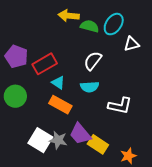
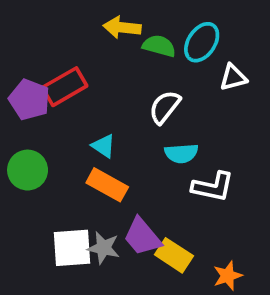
red rectangle: (45, 64) -> (65, 87), moved
cyan semicircle: (90, 87) -> (181, 153), moved
white square: (40, 140) -> (72, 248), turned -35

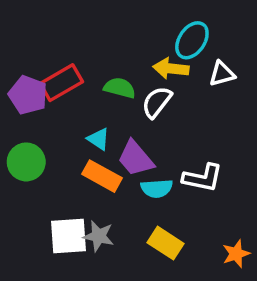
yellow arrow: (122, 27) -> (171, 68), moved
green semicircle: (159, 46) -> (120, 88), moved
cyan semicircle: (181, 153) -> (157, 188), moved
purple trapezoid: (142, 237) -> (136, 158), moved
orange star: (228, 276) -> (236, 254), moved

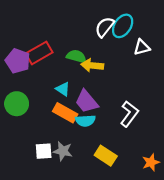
yellow arrow: (171, 68) -> (92, 65), moved
white semicircle: (157, 102) -> (105, 27), moved
white L-shape: (203, 178) -> (129, 114), turned -65
cyan semicircle: (157, 188) -> (85, 121), moved
white square: (69, 236) -> (44, 151), size x0.7

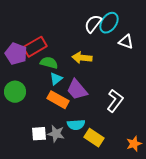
white triangle: (142, 47) -> (126, 42), turned 35
green semicircle: (76, 56) -> (49, 63), moved
cyan triangle: (63, 89) -> (56, 79), turned 48
cyan semicircle: (85, 121) -> (76, 125), moved

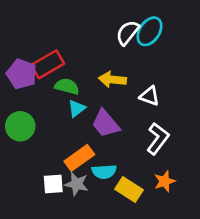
white triangle: (126, 42) -> (150, 96), moved
orange rectangle: (58, 100) -> (79, 158), moved, turned -65
orange star: (134, 144) -> (165, 181), moved

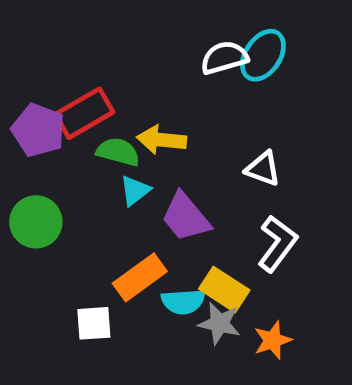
white semicircle: (128, 33) -> (224, 58), turned 36
yellow arrow: (112, 79) -> (162, 140), moved
orange star: (165, 181) -> (273, 340), moved
gray star: (77, 184) -> (219, 323), moved
yellow rectangle: (129, 190) -> (224, 290), moved

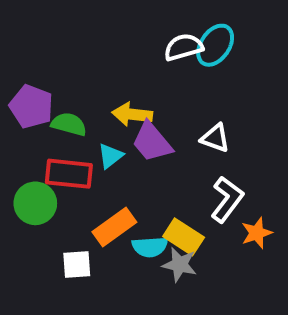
red rectangle: (84, 113) -> (69, 174), moved, turned 36
green semicircle: (118, 152) -> (69, 124), moved
purple trapezoid: (186, 217) -> (152, 142), moved
green circle: (36, 222) -> (35, 203), moved
orange star: (273, 340) -> (257, 233), moved

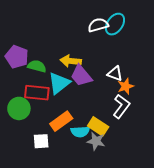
cyan triangle: (110, 156) -> (59, 83), size x1.6
orange star: (257, 233) -> (126, 86), moved

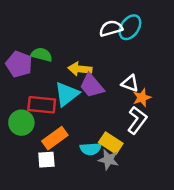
green semicircle: (37, 66) -> (42, 55), moved
orange rectangle: (61, 121) -> (55, 138), moved

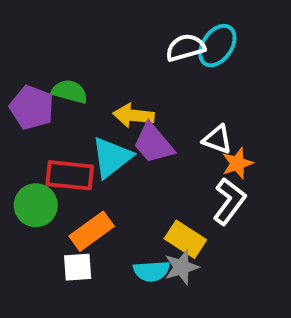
cyan semicircle: (91, 149) -> (151, 271), moved
gray star: (108, 160) -> (181, 267), turned -30

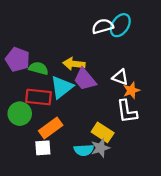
green semicircle: (70, 91) -> (38, 68), moved
white L-shape: (229, 201) -> (127, 111), turned 135

